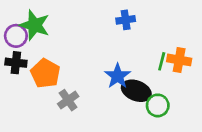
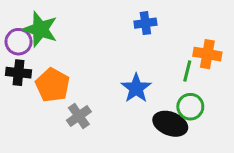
orange cross: (179, 60) -> (207, 54), moved
black ellipse: (136, 91) -> (170, 124), moved
green circle: (158, 105) -> (190, 107), moved

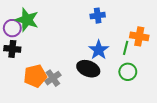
orange pentagon: (53, 85) -> (35, 76), moved, turned 30
blue star: (136, 88) -> (99, 50), moved
black ellipse: (170, 124) -> (88, 69), moved

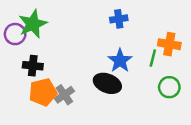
green star: (27, 20) -> (33, 24), turned 30
black cross: (12, 49) -> (33, 66), moved
green circle: (128, 72) -> (169, 87), moved

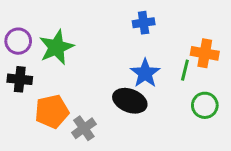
green star: (33, 24) -> (56, 47), moved
black cross: (33, 66) -> (20, 79), moved
gray cross: (64, 95) -> (84, 128), moved

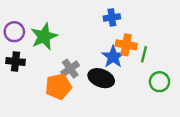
orange cross: (205, 53) -> (126, 45), moved
orange pentagon: (52, 111) -> (58, 86), moved
gray cross: (84, 128) -> (70, 69), moved

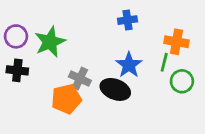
orange cross: (126, 45) -> (176, 42), moved
gray cross: (70, 69) -> (80, 79), turned -30
green circle: (159, 82) -> (182, 81), moved

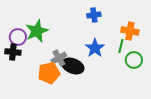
purple circle: (16, 36) -> (18, 37), moved
gray cross: (80, 79) -> (59, 58), turned 35
black ellipse: (115, 89) -> (73, 66), moved

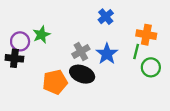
blue cross: (94, 15) -> (106, 17), turned -32
green star: (37, 31) -> (41, 35), size x0.7
gray cross: (59, 58) -> (81, 52), moved

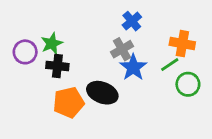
gray cross: (81, 52) -> (122, 49), moved
green line: (136, 52) -> (170, 65), turned 42
black cross: (14, 58) -> (57, 66), moved

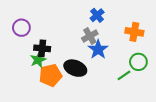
green star: (52, 44) -> (38, 60), moved
purple circle: (25, 52) -> (21, 28), moved
green line: (170, 65) -> (124, 75), moved

